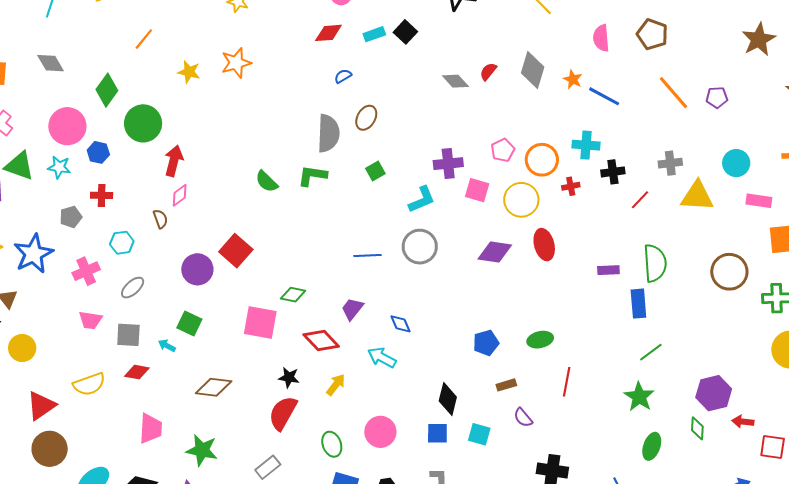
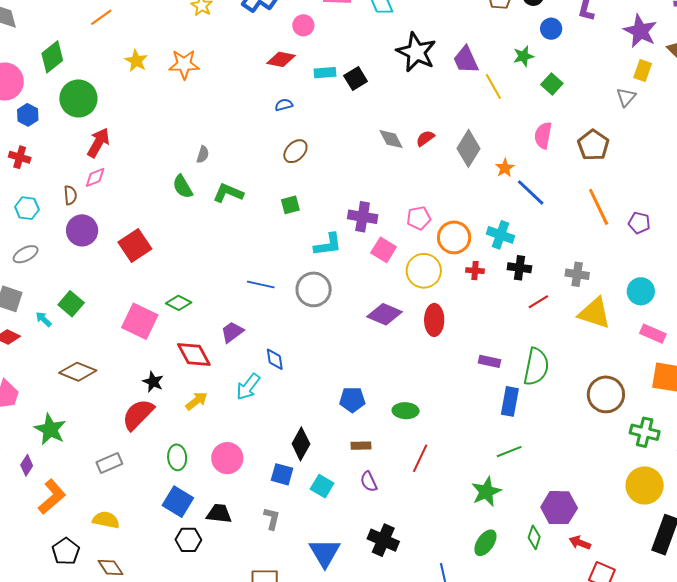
gray semicircle: (328, 133) -> (203, 154), moved, size x0.5
purple circle: (197, 269) -> (82, 230), moved
cyan arrow: (382, 358) -> (248, 387), turned -96

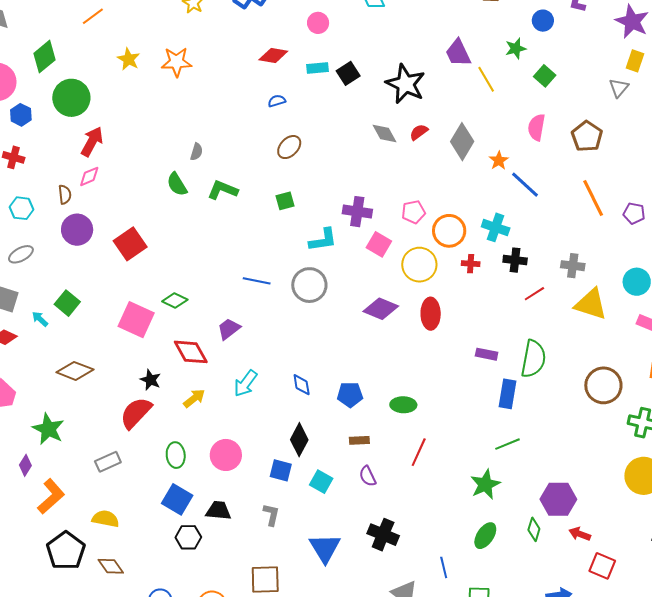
pink circle: (303, 25) -> (318, 23), moved
black star: (416, 52) -> (405, 84), moved
blue diamond: (275, 359) -> (302, 385), moved
black pentagon: (66, 551) -> (66, 551), size x1.4

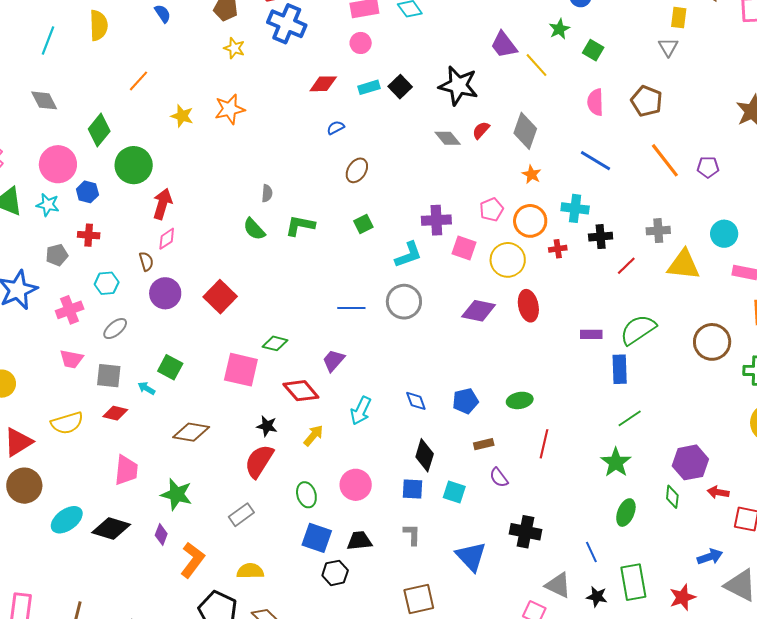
orange star: (499, 161) -> (532, 174), moved
green semicircle: (533, 359) -> (638, 330), turned -123

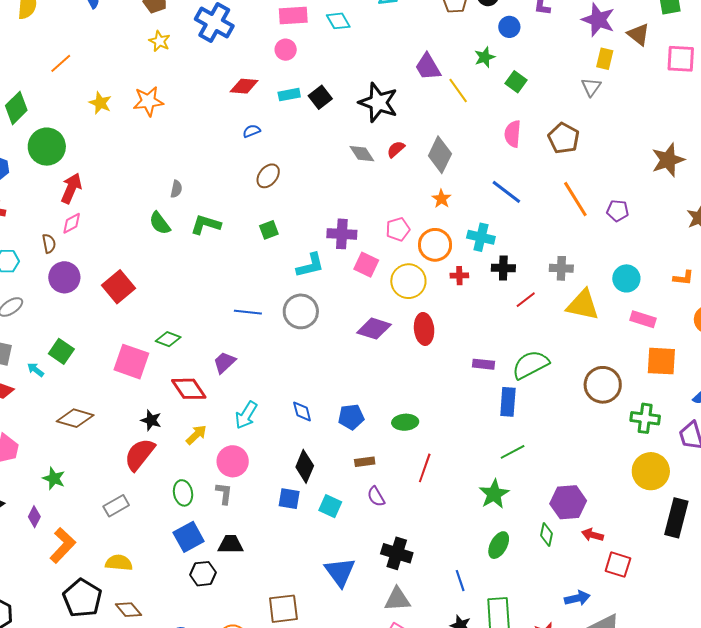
pink circle: (356, 485) -> (233, 461), moved
green star: (176, 494) -> (54, 478), size x0.7
gray L-shape: (412, 534) -> (224, 493), moved
blue square: (317, 538) -> (189, 537), turned 36
gray triangle: (558, 585) -> (397, 599), moved, turned -36

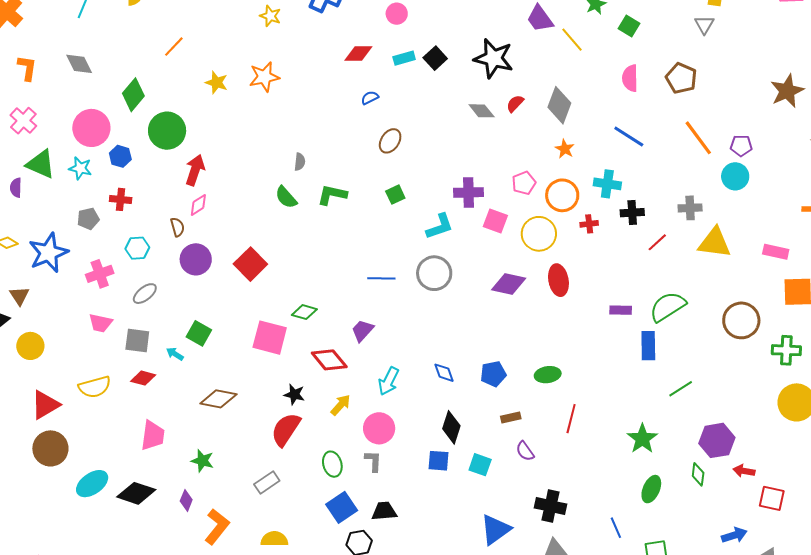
cyan circle: (626, 278) -> (735, 176), moved
green line: (513, 452) -> (681, 389), moved
blue triangle: (340, 572) -> (496, 529), turned 36

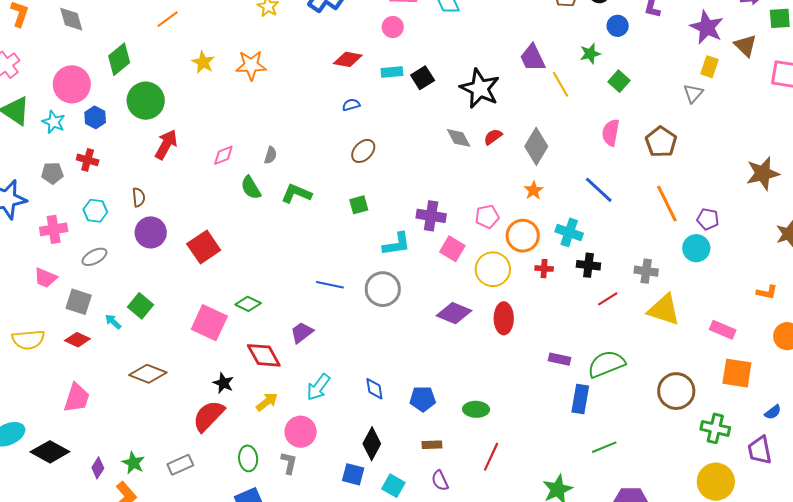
pink diamond: (198, 205) -> (223, 155), moved
green star: (202, 461) -> (133, 463), moved

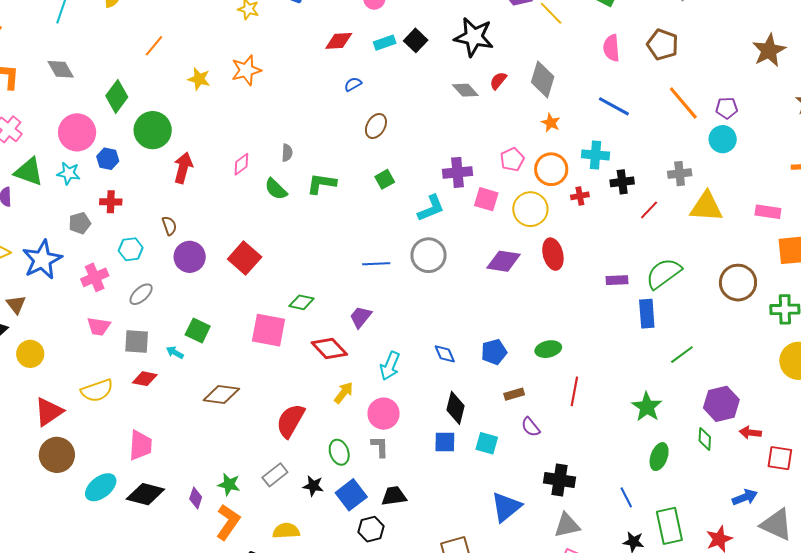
black star: (223, 383) -> (313, 486), moved
pink trapezoid: (77, 398) -> (140, 445), moved

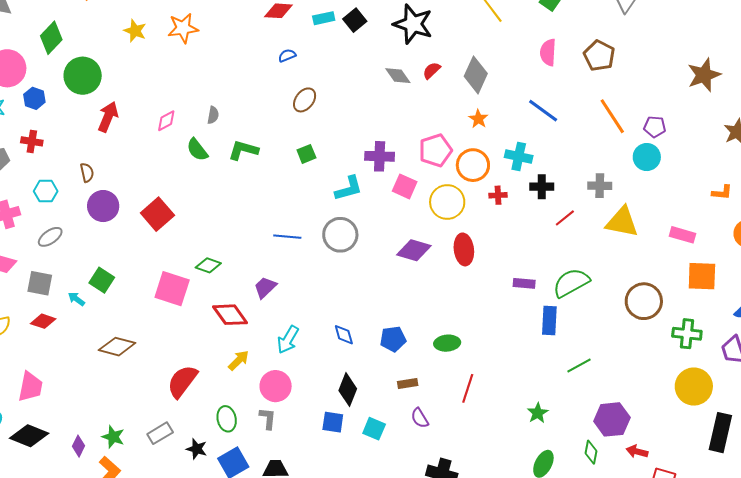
pink pentagon: (512, 159) -> (435, 150), size x1.4
green star: (647, 407) -> (538, 413), size x0.7

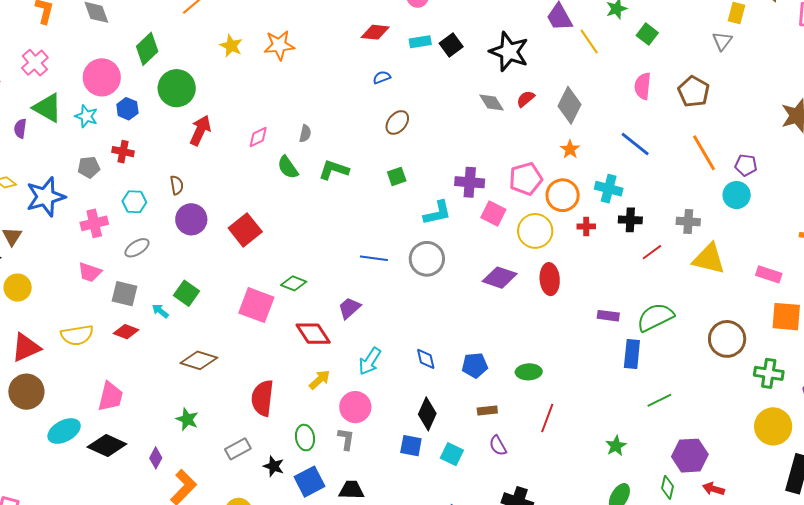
red semicircle: (182, 381) -> (262, 398), turned -33
green star: (113, 437) -> (187, 419), moved

